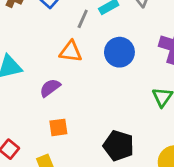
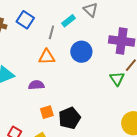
purple semicircle: (50, 88) -> (36, 85), turned 42
black pentagon: (119, 146) -> (69, 118), moved, turned -30

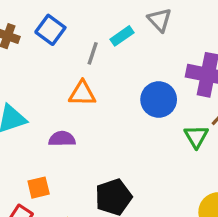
blue circle: (81, 52) -> (159, 99), moved
orange square: (47, 112) -> (39, 188), moved

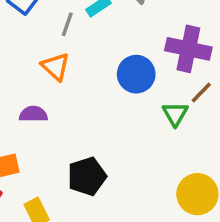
orange triangle: (82, 93) -> (56, 67), turned 40

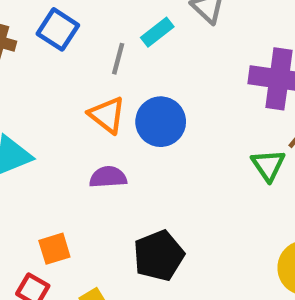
blue circle: (136, 74) -> (161, 122), moved
purple semicircle: (33, 114) -> (108, 177), moved

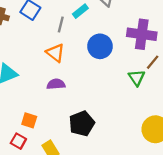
blue circle: (161, 122) -> (100, 46), moved
orange square: (54, 249) -> (29, 120), turned 35

